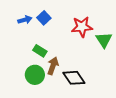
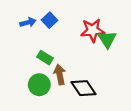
green triangle: (104, 40) -> (107, 39), moved
brown arrow: (53, 66) -> (60, 75), turned -30

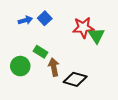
green circle: (39, 85) -> (20, 66), moved
black diamond: (83, 88) -> (75, 79), turned -40

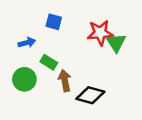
blue square: (45, 18) -> (54, 22), turned -32
blue arrow: (25, 20) -> (27, 43), moved

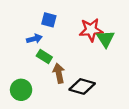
blue arrow: (27, 43) -> (34, 39), moved
green circle: (24, 79) -> (21, 90), moved

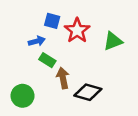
red star: (91, 30) -> (77, 30), moved, turned -30
green triangle: (105, 39) -> (113, 41), turned 42

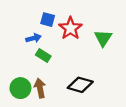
green triangle: (113, 41) -> (103, 38), turned -36
brown arrow: (63, 78) -> (40, 88), moved

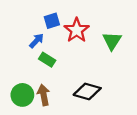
blue square: (48, 20) -> (52, 21), turned -32
blue arrow: (33, 38) -> (37, 41), turned -32

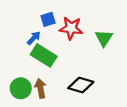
red star: (77, 30) -> (71, 28), turned -30
green rectangle: (47, 60) -> (44, 55), size x1.6

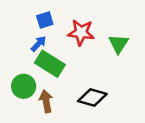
blue square: (48, 19) -> (45, 20), moved
green circle: (21, 88) -> (24, 86), moved

